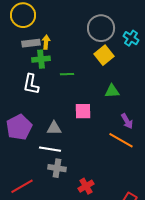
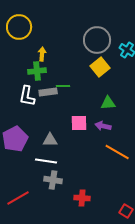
gray rectangle: (31, 43) -> (48, 92), moved
purple arrow: (127, 121) -> (103, 126), moved, turned 133
red cross: (86, 186) -> (82, 198), turned 35

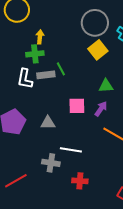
green line: (63, 86) -> (61, 69), turned 64
purple arrow: (103, 126) -> (101, 109), turned 112
white line: (46, 161) -> (71, 150), moved

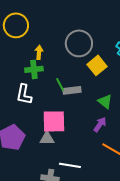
gray circle: (95, 23) -> (79, 43), moved
gray rectangle: (46, 75) -> (72, 90), moved
green triangle: (106, 86) -> (105, 101), turned 42
pink square: (77, 106) -> (54, 121), moved, size x1.4

